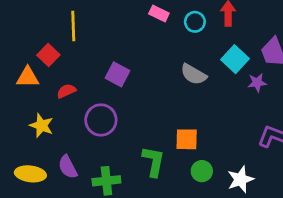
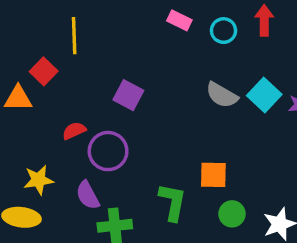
cyan square: (235, 59) -> (264, 95), moved
red semicircle: (66, 91) -> (74, 131), moved
yellow star: (41, 125) -> (38, 180), moved, turned -30
purple semicircle: (68, 167) -> (88, 195), moved

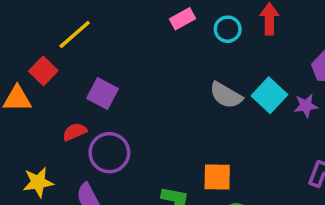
pink rectangle: (179, 20) -> (182, 19), turned -55
yellow line: (74, 36) -> (75, 34), turned 51
purple square: (128, 95) -> (102, 94), moved

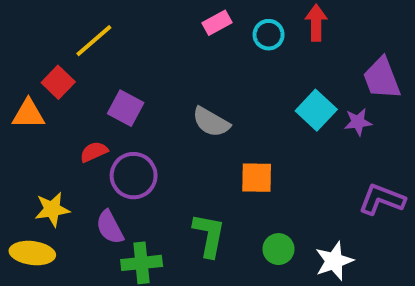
gray semicircle: (226, 95) -> (211, 122), moved
orange square: (217, 177) -> (257, 178), moved

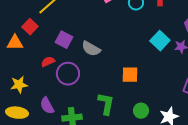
gray semicircle: (211, 122) -> (91, 49), moved
yellow star: (52, 209) -> (19, 85), moved
purple semicircle: (110, 227) -> (47, 106), moved

